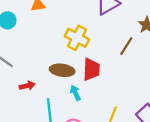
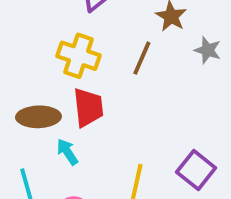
yellow cross: (77, 38) -> (79, 56), moved

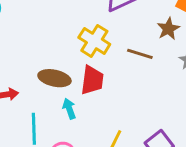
brown line: (142, 58) -> (140, 54), turned 70

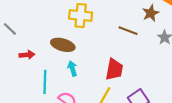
yellow cross: (94, 41) -> (81, 16), moved, turned -30
red trapezoid: (92, 80) -> (114, 69), moved

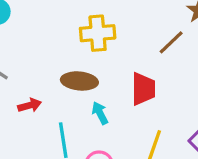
brown line: (128, 31) -> (171, 42), turned -54
red trapezoid: (114, 69) -> (143, 89), moved

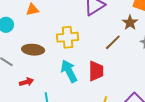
brown ellipse: (79, 81) -> (33, 50), moved
cyan arrow: (100, 113) -> (69, 71), moved, size x1.6

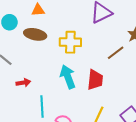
brown ellipse: (33, 50) -> (35, 34), moved

